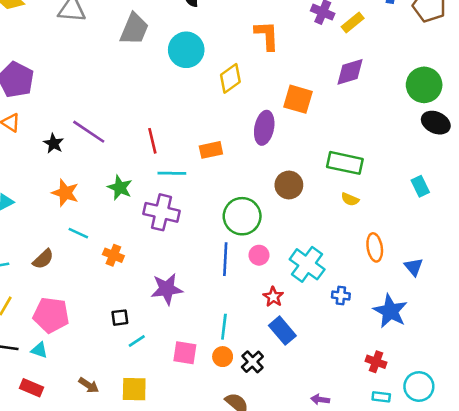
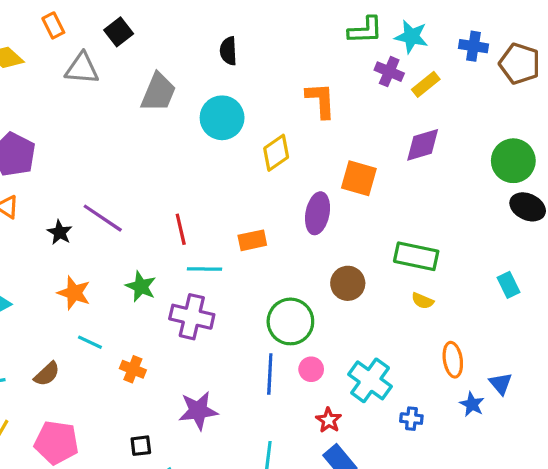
blue star: (390, 311) -> (472, 404), moved, size x0.6

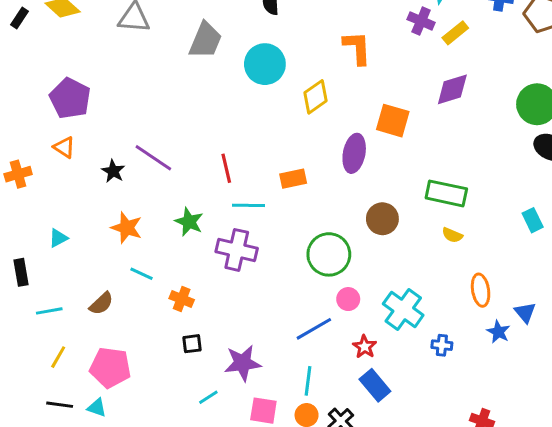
blue line: (270, 374) -> (314, 329), moved, turned 57
purple star: (198, 411) -> (243, 363), moved
black square: (141, 446) -> (192, 344), moved

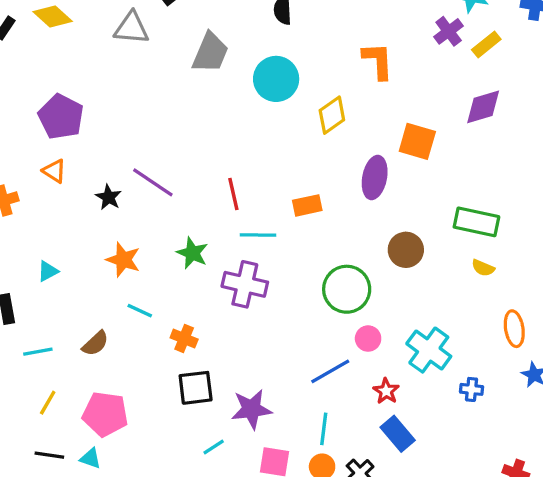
purple cross: (421, 21) -> (449, 31), turned 30
black square: (192, 344) -> (196, 388), size x1.6

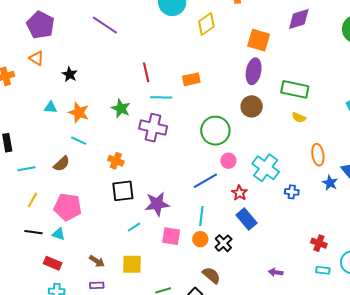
purple ellipse: (375, 178) -> (254, 71), moved
purple line: (153, 182) -> (105, 25), moved
cyan triangle: (48, 271) -> (51, 107), moved, turned 32
cyan line: (140, 311) -> (79, 141), moved

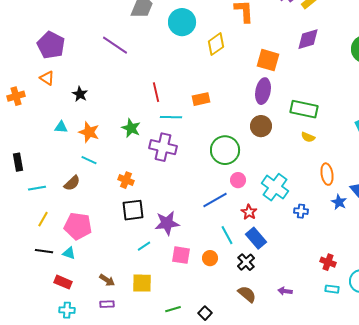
cyan line: (201, 216) -> (227, 235), moved, turned -36
black cross: (223, 243) -> (246, 262), moved
brown semicircle: (211, 275) -> (247, 294), moved

